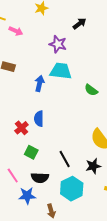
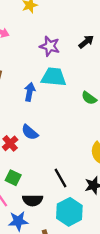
black arrow: (80, 24) -> (86, 42), moved
blue semicircle: (39, 119) -> (30, 132), turned -49
green square: (31, 152) -> (13, 178), moved

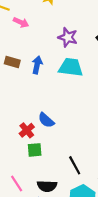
blue arrow: (30, 92) -> (37, 65), moved
green square: (13, 178) -> (35, 150), moved, turned -32

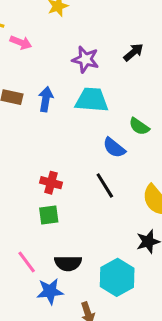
blue semicircle: (46, 120) -> (114, 148), moved
red cross: (27, 130) -> (51, 183), moved, turned -32
black line: (75, 165) -> (105, 186), moved

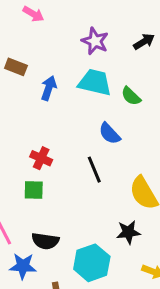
blue arrow: (46, 99) -> (49, 88), moved
green semicircle: (139, 126) -> (131, 96), moved

